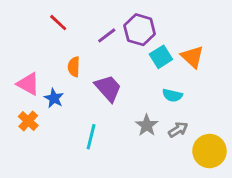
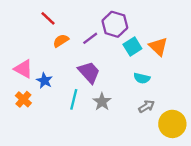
purple line: (107, 35) -> (90, 38), moved
orange semicircle: (74, 67) -> (61, 41), moved, turned 56
gray star: (147, 125) -> (102, 102), moved
cyan line: (91, 137) -> (74, 99), moved

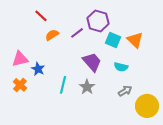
cyan square: (132, 47) -> (113, 40), turned -35
pink triangle: (23, 69) -> (20, 59), turned -42
purple trapezoid: (89, 72) -> (92, 62), moved

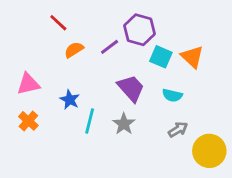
blue star: (38, 69) -> (70, 100), moved

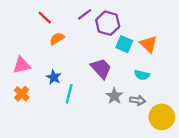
purple line: (110, 47) -> (85, 14), moved
cyan semicircle: (172, 95) -> (142, 75), moved
gray star: (124, 124) -> (114, 96), moved
gray arrow: (178, 130) -> (137, 100), turned 40

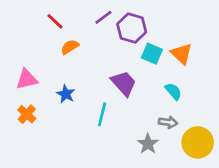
cyan semicircle: (142, 75) -> (173, 91), turned -144
cyan line: (69, 94) -> (102, 114), moved
gray star: (114, 96) -> (148, 144), moved

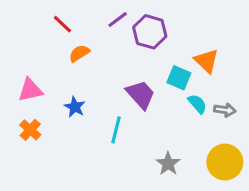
cyan square: (152, 54) -> (179, 78), moved
gray arrow: (168, 122) -> (225, 110), moved

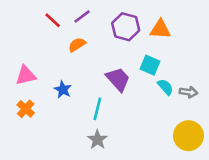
purple line: (118, 20) -> (82, 16), moved
orange semicircle: (79, 53) -> (77, 45), moved
orange triangle: (206, 61) -> (160, 29), moved, turned -40
gray star: (168, 164) -> (97, 140), moved

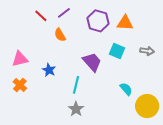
orange semicircle: (77, 45) -> (60, 35), turned -88
cyan semicircle: (165, 87) -> (126, 89), moved
gray arrow: (188, 92) -> (147, 51), moved

